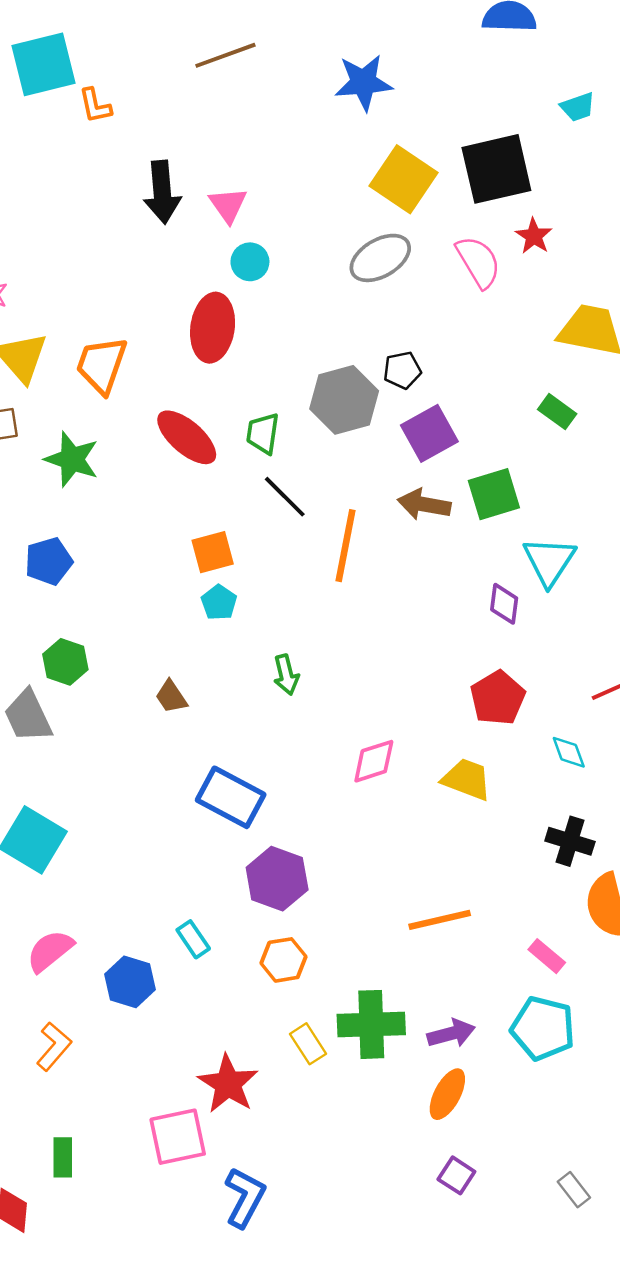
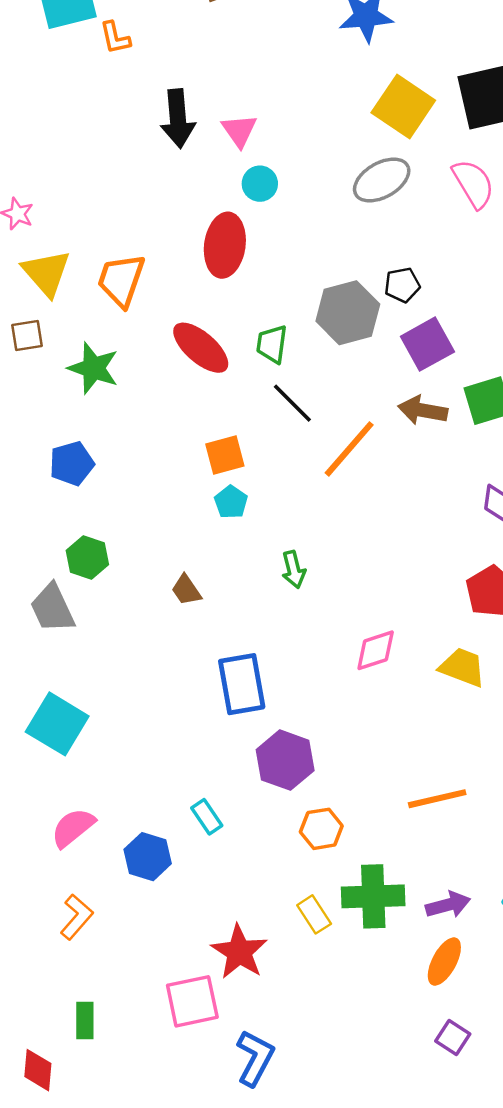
orange line: (345, 546) -> (349, 449), turned 30
blue rectangle: (231, 797) -> (242, 684), turned 52
orange hexagon: (283, 960) -> (321, 829), moved

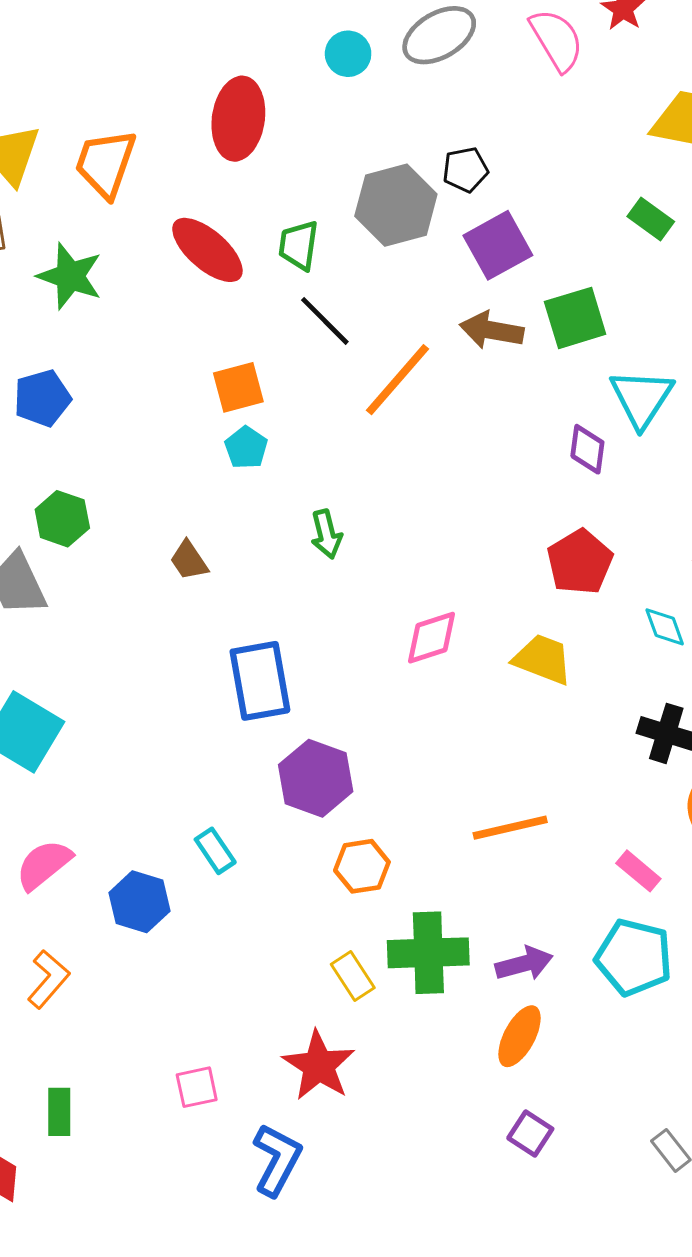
cyan circle: (260, 184) -> (348, 54), moved
red star: (239, 952) -> (319, 1066), moved
pink square: (192, 1001) -> (197, 1087), size x0.6

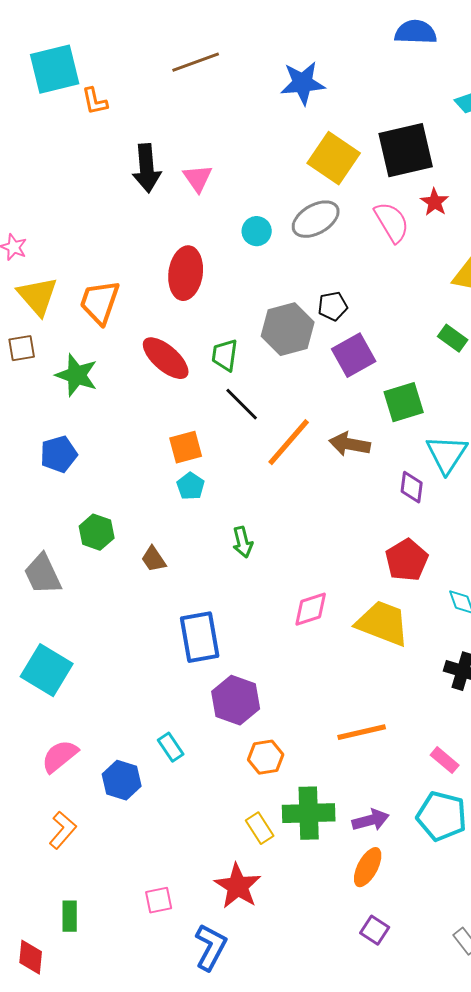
brown arrow: (492, 330) -> (350, 444), moved
green hexagon: (62, 519) -> (97, 532), moved
yellow trapezoid: (543, 659) -> (383, 623), size x1.4

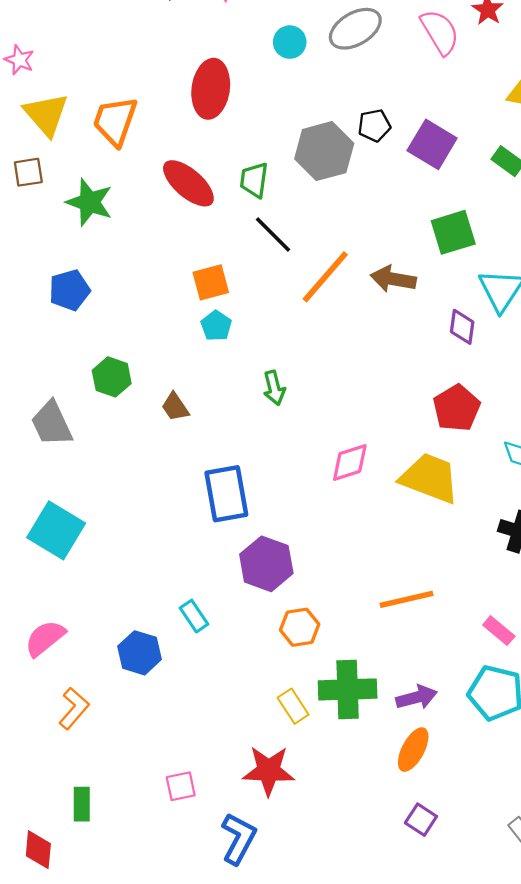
purple square: (354, 355) -> (432, 144), moved, turned -30
pink semicircle: (60, 756) -> (45, 638), moved
red star: (238, 886) -> (269, 771), turned -30

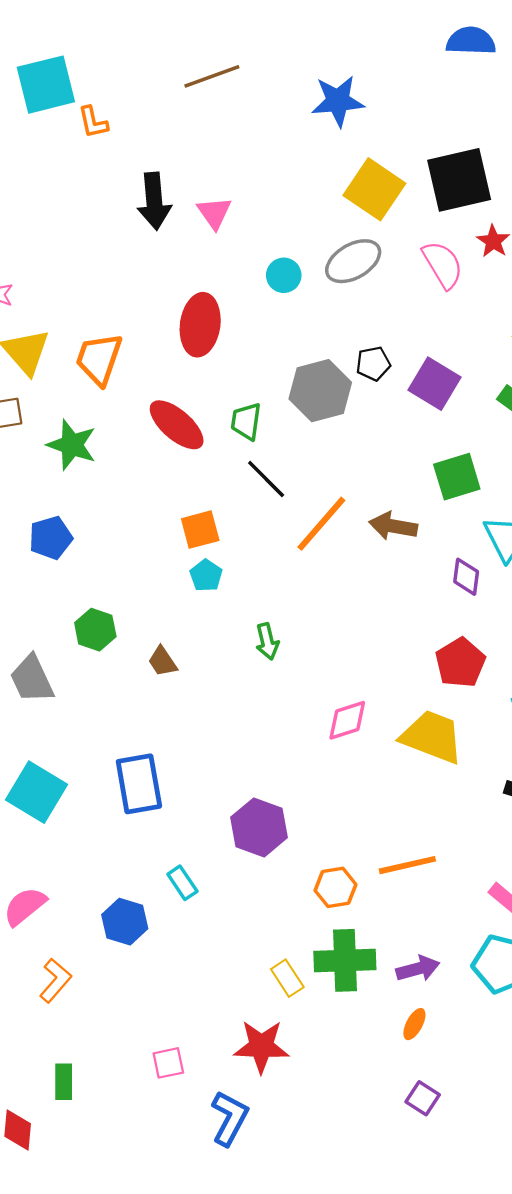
blue rectangle: (226, 494) -> (139, 784), moved
orange hexagon: (300, 627) -> (336, 887), moved
orange ellipse: (413, 750) -> (414, 1024), size x0.7

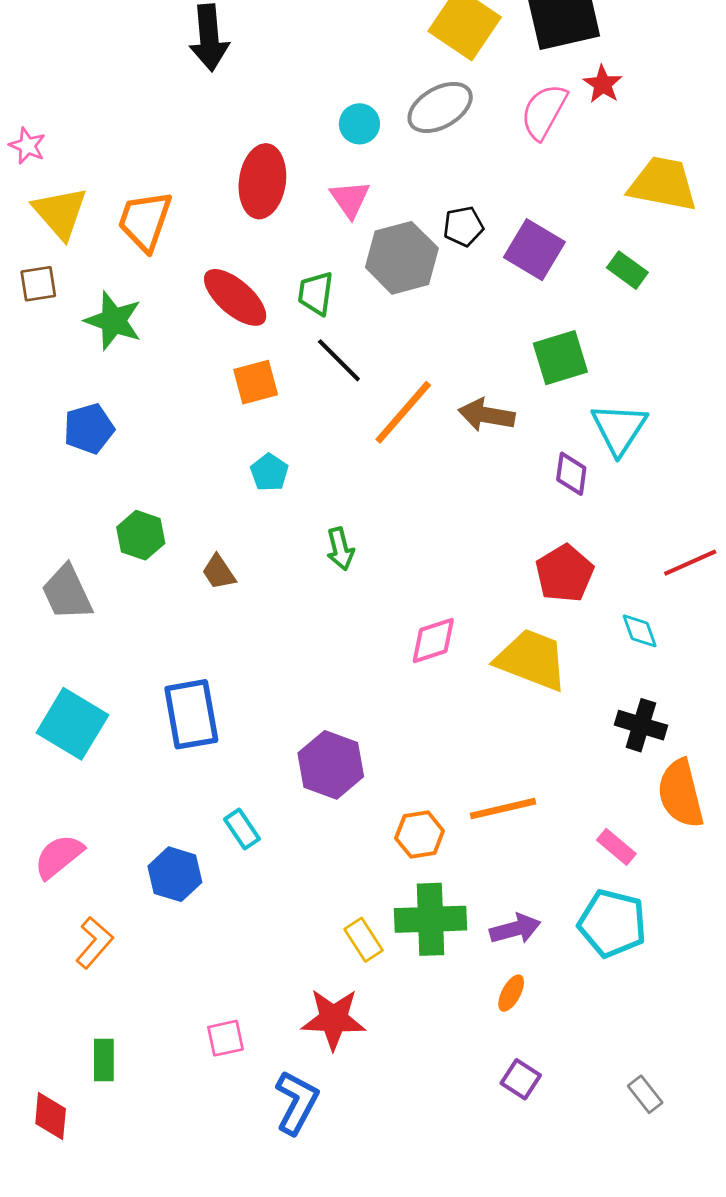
pink triangle: (214, 213) -> (350, 199), moved
pink semicircle: (443, 265) -> (544, 112), turned -120
orange square: (200, 530) -> (256, 382), moved

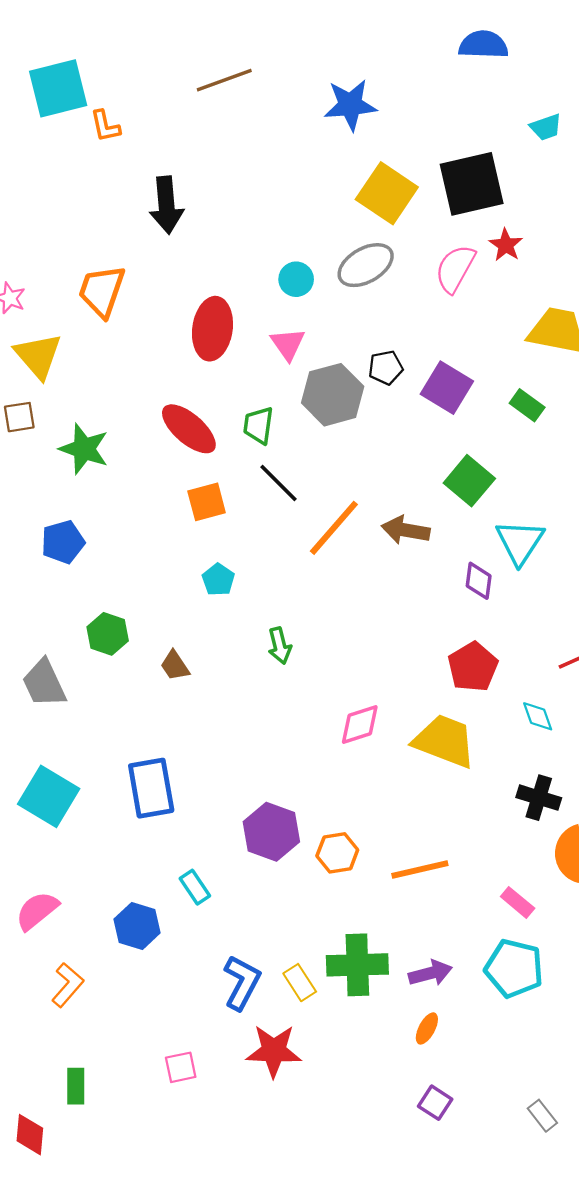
orange trapezoid: (145, 221) -> (102, 291), moved
green square: (560, 358) -> (469, 481), turned -33
orange hexagon: (420, 835) -> (337, 853), moved
blue L-shape: (297, 1102) -> (242, 983), moved

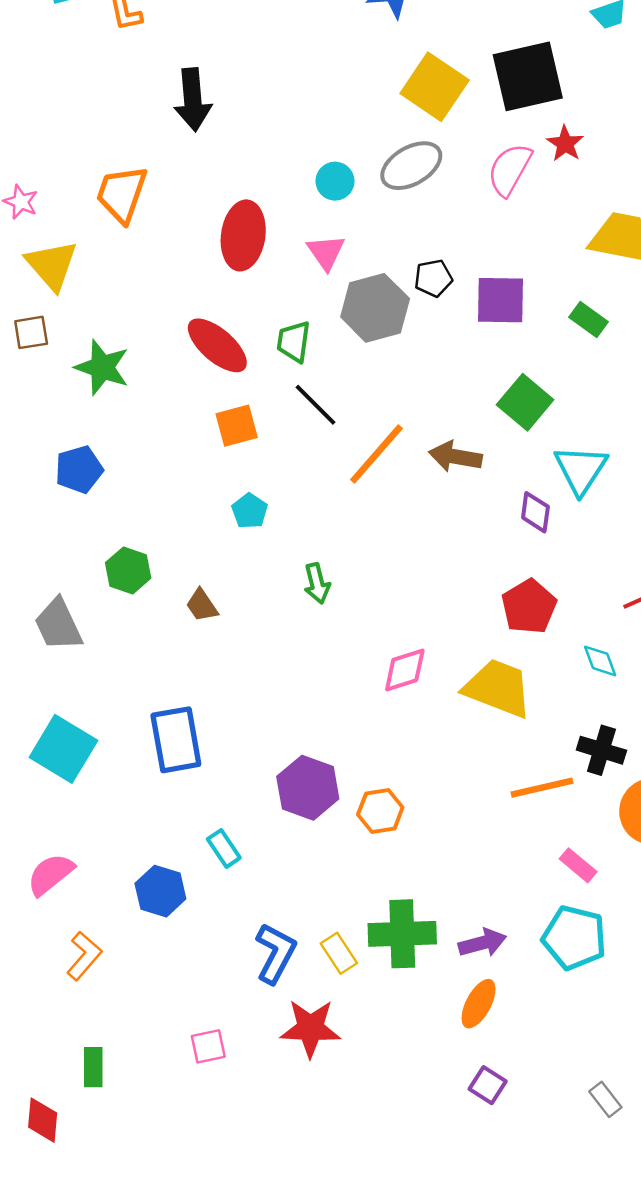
purple square: (447, 388) -> (501, 300), turned -30
orange line: (420, 869) -> (542, 788), moved
orange ellipse: (427, 1028) -> (479, 1004), size x1.4

